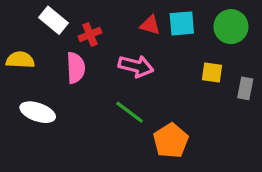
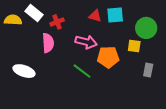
green circle: (231, 27) -> (146, 28), moved
yellow semicircle: (20, 60) -> (13, 20), moved
gray rectangle: (245, 88) -> (148, 70), moved
orange pentagon: (171, 141) -> (108, 57), moved, turned 30

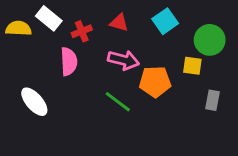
cyan square: (115, 15) -> (165, 21), turned -30
red triangle: (95, 16) -> (119, 23), moved
white ellipse: (24, 71) -> (34, 102), turned 30

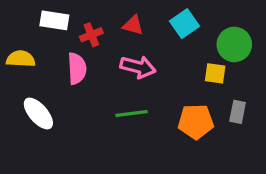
white rectangle: (49, 18) -> (54, 20), turned -30
yellow semicircle: (19, 28) -> (21, 59), moved
orange pentagon: (155, 82) -> (196, 122), moved
green line: (118, 102) -> (132, 113), turned -44

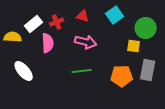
white rectangle: (54, 20) -> (34, 24), moved, turned -48
gray rectangle: (238, 112) -> (148, 70), size x1.5

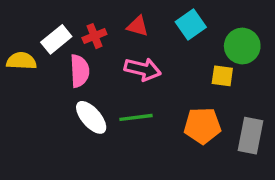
gray rectangle: (148, 70) -> (251, 136), moved
white ellipse: (24, 71) -> (91, 117), moved

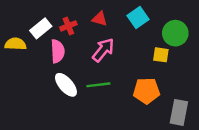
pink arrow: (143, 69) -> (103, 50), turned -65
gray rectangle: (251, 136) -> (179, 112), moved

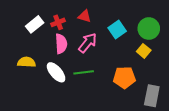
cyan square: (138, 18) -> (117, 30), moved
yellow semicircle: (15, 44) -> (26, 62), moved
pink semicircle: (58, 51) -> (61, 44), moved
yellow square: (161, 55) -> (144, 51), moved, turned 32

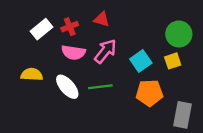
cyan square: (117, 30) -> (141, 61), moved
pink semicircle: (61, 44) -> (73, 52), turned 102
yellow square: (144, 51) -> (173, 61), turned 32

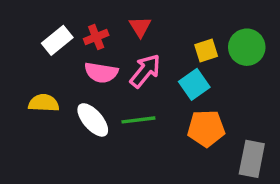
red triangle: (102, 19) -> (140, 27), turned 42
yellow square: (173, 61) -> (206, 51), moved

